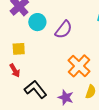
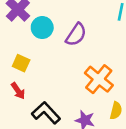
yellow square: (19, 49) -> (21, 63), turned 32

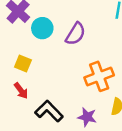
orange cross: (99, 79) -> (99, 76), turned 32

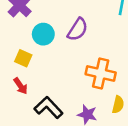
cyan circle: (42, 28) -> (43, 34), moved
orange cross: (99, 76) -> (101, 73), turned 32

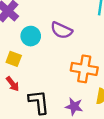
purple semicircle: (78, 29) -> (61, 30), turned 85
black L-shape: (49, 108) -> (39, 102), turned 40

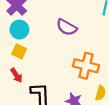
cyan circle: (31, 36) -> (19, 30), moved

